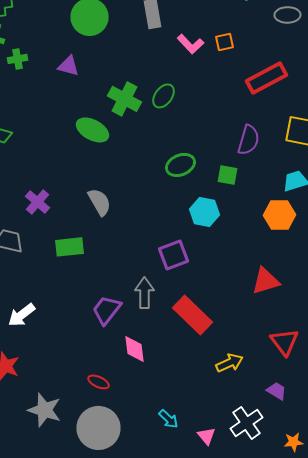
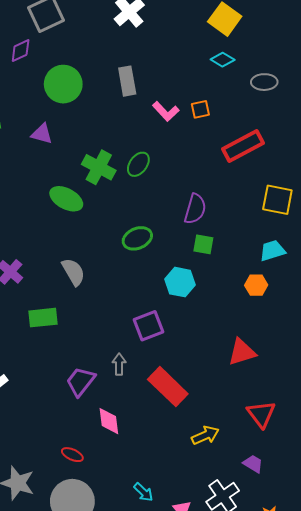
purple semicircle: (248, 140) -> (195, 209), moved
green ellipse: (180, 165) -> (137, 238), moved
orange hexagon: (280, 215) -> (256, 285), size x0.7
gray arrow: (144, 293) -> (119, 364), size x0.7

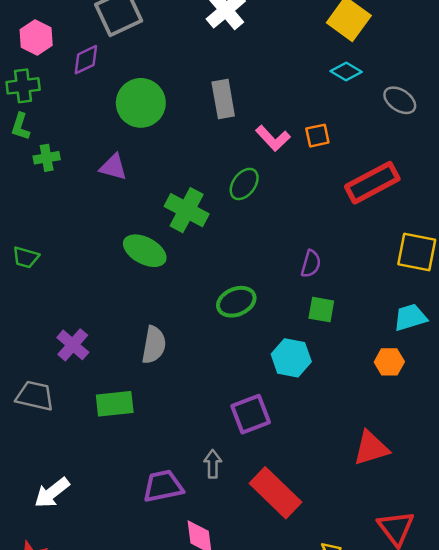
gray ellipse: (264, 82) -> (400, 100), turned 35
green ellipse: (138, 164) -> (244, 184), moved
purple semicircle: (195, 209) -> (311, 264), size x0.7
gray semicircle: (73, 272) -> (154, 345), turned 40
purple trapezoid: (80, 382) -> (163, 486), turned 40

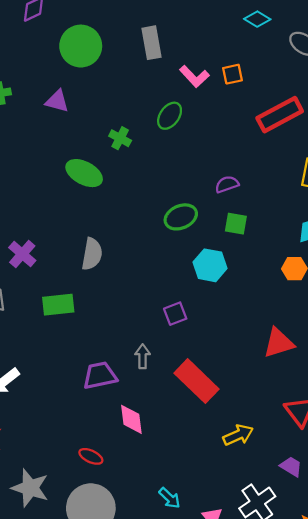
green cross: (187, 210) -> (120, 138), size x0.6
purple semicircle: (311, 264) -> (227, 184), turned -125
green ellipse: (236, 302) -> (181, 217), moved
purple square: (251, 414) -> (175, 314), size x0.7

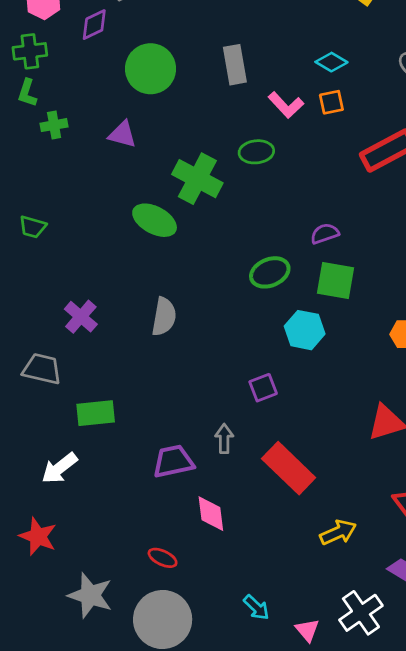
cyan diamond: (257, 19) -> (331, 62), moved
green ellipse: (170, 116) -> (256, 152), turned 48
green cross: (120, 138) -> (197, 179), size x1.8
green square: (236, 224) -> (335, 280), size x1.4
green rectangle: (58, 305) -> (96, 413), moved

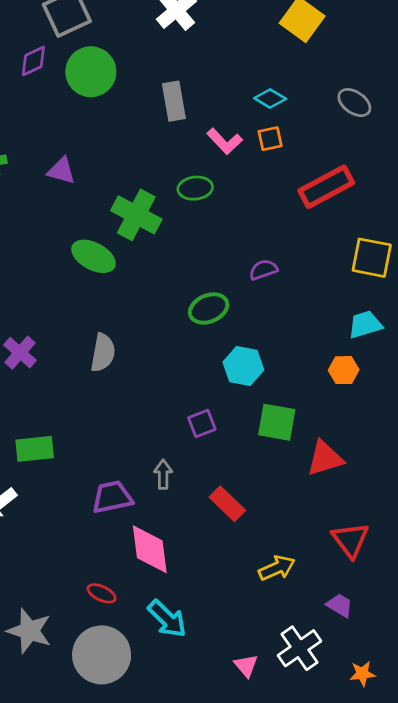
green circle: (151, 69) -> (91, 72), moved
green square: (335, 280) -> (277, 422), moved
red rectangle: (289, 468) -> (227, 504), size x0.7
pink diamond: (211, 514) -> (150, 549), size x1.4
cyan arrow: (256, 607) -> (167, 619), moved, size x1.5

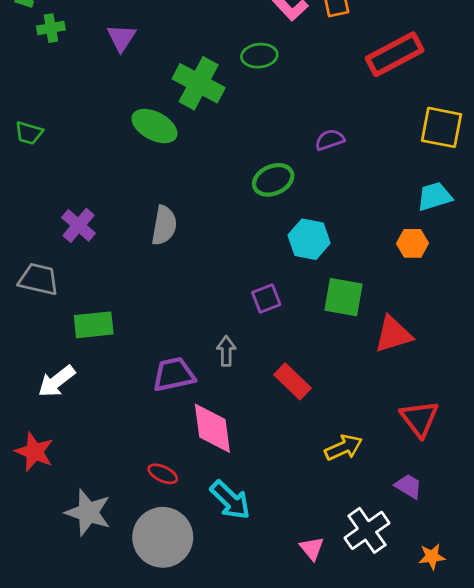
purple triangle: (61, 171) -> (121, 38), turned 48

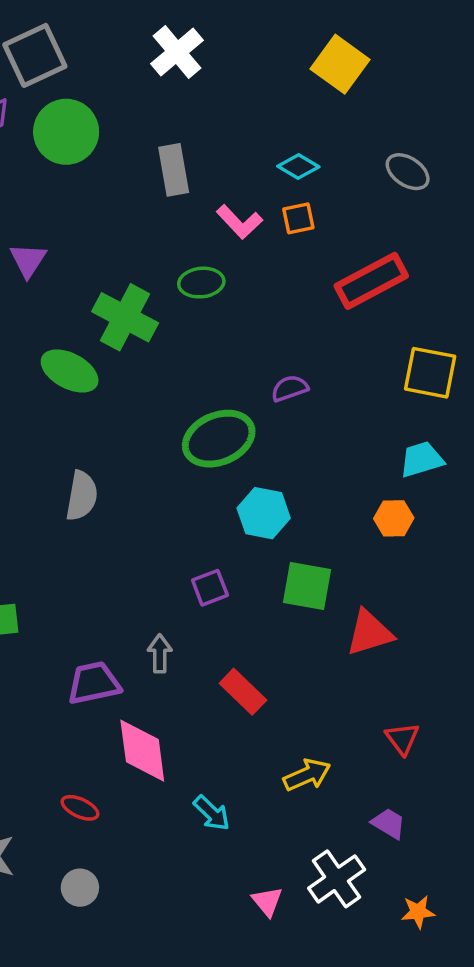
green ellipse: (273, 180) -> (219, 439), size x1.4
red triangle: (419, 419) -> (402, 739), size x0.7
cyan arrow: (230, 500) -> (212, 813), moved, size x0.7
gray circle: (163, 537) -> (80, 888), size x0.5

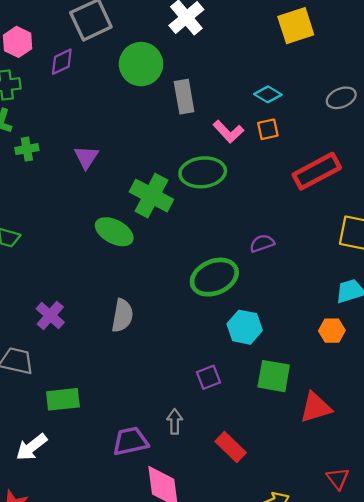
yellow square: (340, 64) -> (296, 26), turned 36
green circle: (66, 132) -> (141, 64), moved
gray ellipse: (408, 172) -> (341, 98), turned -56
green ellipse: (201, 283) -> (203, 172), size x1.5

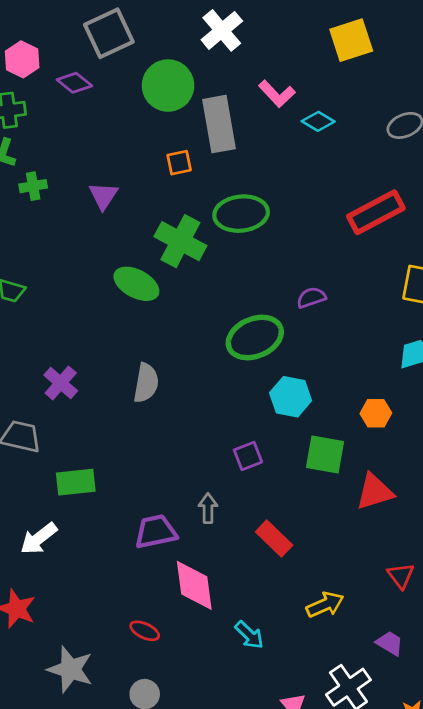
purple diamond: (62, 62) -> (74, 83), turned 64
gray rectangle: (184, 97) -> (219, 124), size x1.4
orange square: (268, 129) -> (179, 163), moved
pink L-shape: (228, 132) -> (277, 94), moved
orange hexagon: (332, 331) -> (376, 413), moved

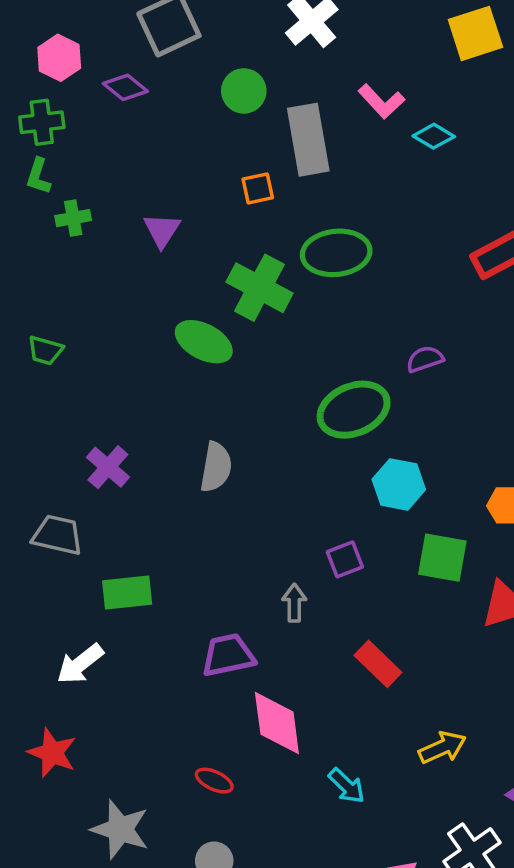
green circle: (168, 86) -> (244, 91), size x0.7
gray arrow: (208, 508) -> (294, 603), moved

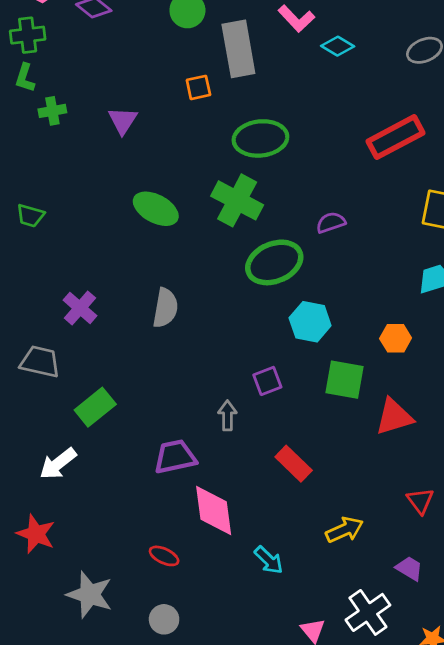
green cross: (259, 288) -> (237, 200), moved
green rectangle: (127, 592) -> (95, 407), turned -33

